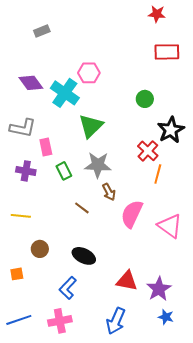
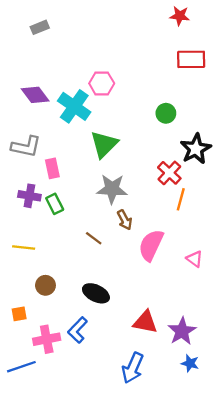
gray rectangle: (42, 31) -> (40, 27), moved
green rectangle: (64, 171) -> (55, 204), moved
pink triangle: (170, 226) -> (195, 259), size x0.6
pink cross: (60, 321) -> (47, 339), moved

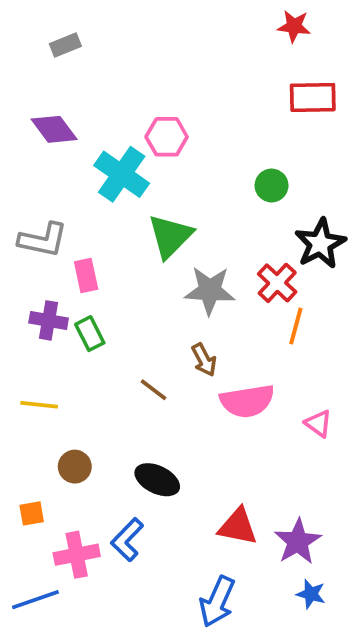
purple diamond: (35, 95) -> (54, 129), moved
gray star: (112, 189) -> (210, 290), moved
pink semicircle: (151, 245) -> (247, 401), turned -124

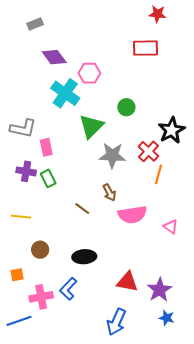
red rectangle: (313, 97) -> (145, 48), moved
purple diamond: (54, 129) -> (54, 57), moved
green circle: (272, 186) -> (126, 107), moved
black ellipse: (157, 480) -> (84, 257), turned -30

